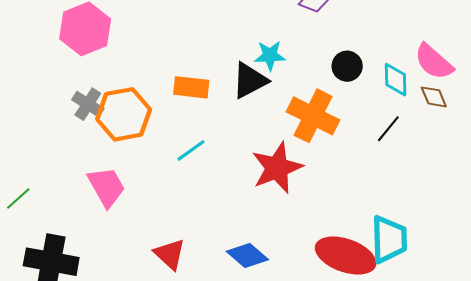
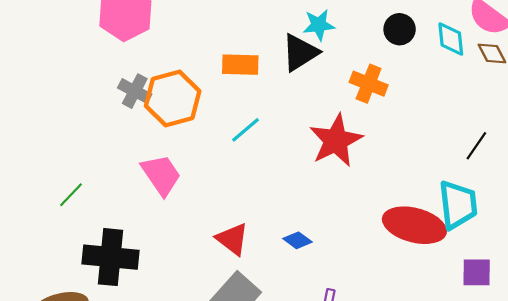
orange cross: (313, 116) -> (369, 84), size x0.7
black line: (388, 129) -> (476, 146), moved
blue diamond: (247, 255) -> (298, 240), moved, size x0.7

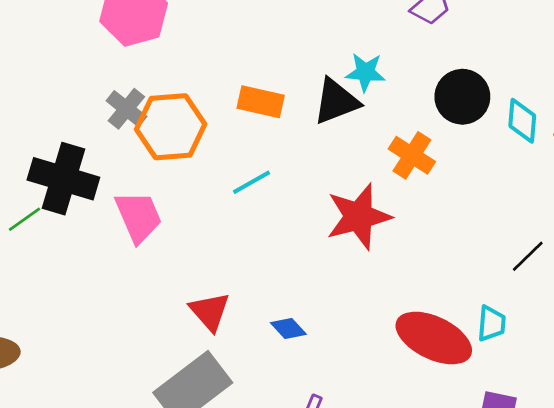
black circle: (400, 29) -> (462, 97), size x1.4
cyan trapezoid: (458, 205) -> (491, 323), size x0.6
black cross: (110, 257) -> (63, 179), moved

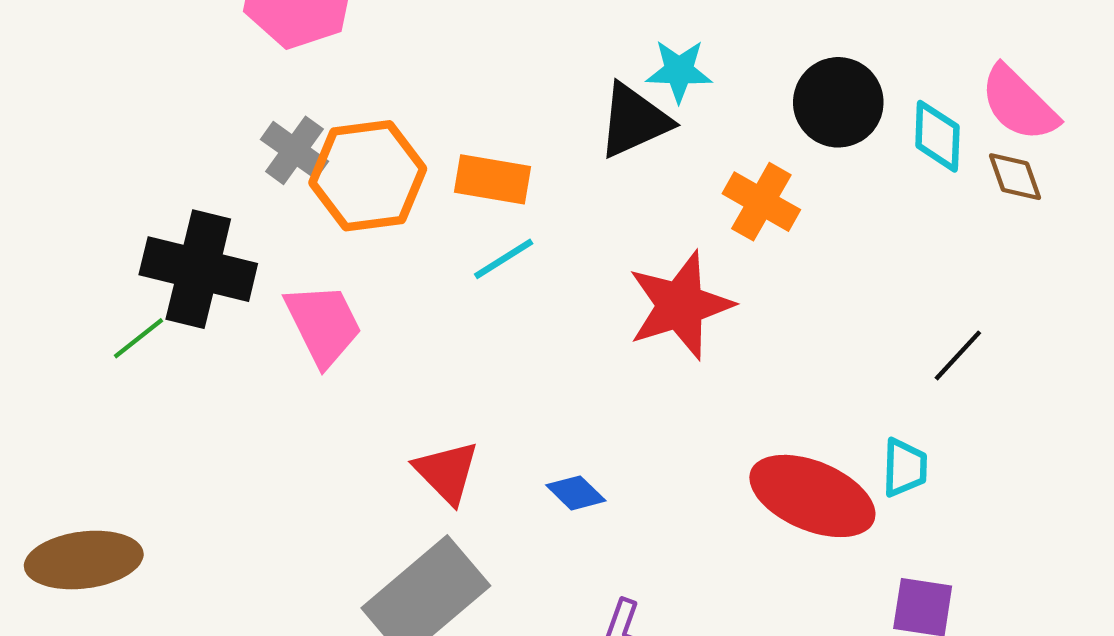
orange rectangle: (261, 102) -> (492, 179), moved

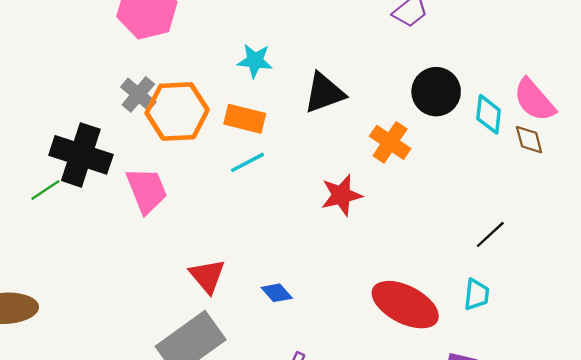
cyan star: (679, 71) -> (255, 61), moved
red star: (680, 305) -> (341, 195), size x0.7
cyan trapezoid: (905, 468) -> (476, 295), moved

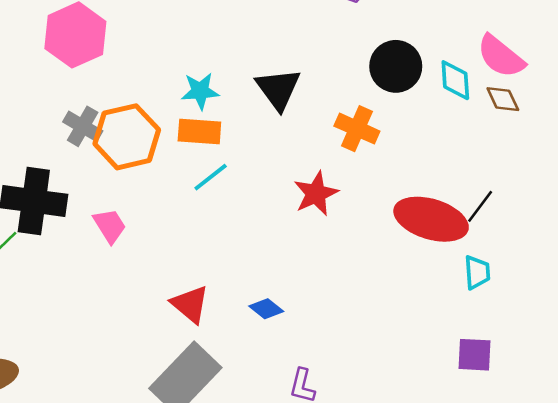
cyan star: (255, 61) -> (200, 91), moved
black triangle: (324, 93) -> (278, 89), turned -36
pink trapezoid: (147, 190) -> (110, 226), size x0.7
red ellipse: (405, 305) -> (431, 219), moved

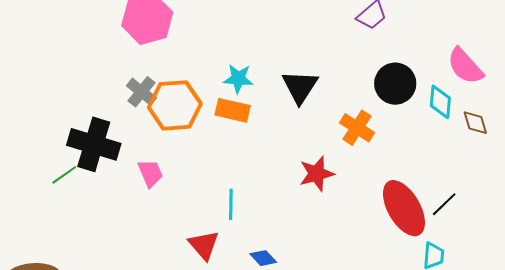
pink semicircle: (501, 56) -> (465, 66), moved
cyan line: (211, 177) -> (231, 204), moved, turned -60
red ellipse: (431, 219) -> (404, 208), turned 34

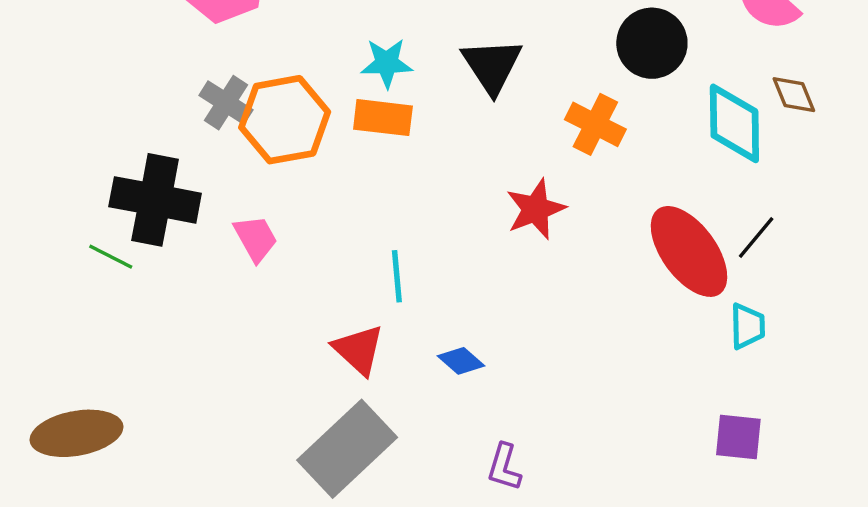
cyan diamond: (440, 102) -> (734, 123), moved, size x1.4
green line: (64, 175) -> (111, 257), turned 68

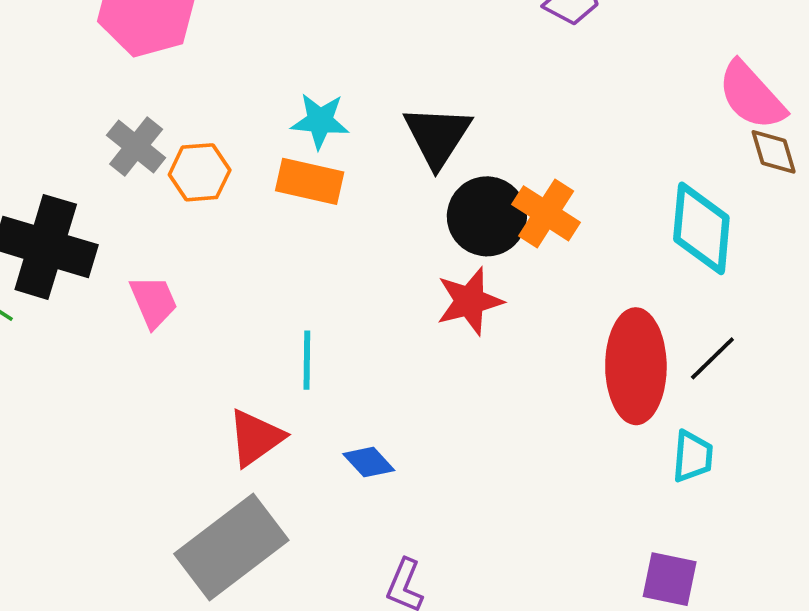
black circle: (652, 43) -> (487, 216), moved
brown diamond: (794, 95) -> (774, 152), moved
orange hexagon: (285, 120) -> (200, 172), size x0.6
red ellipse: (689, 251) -> (636, 366), turned 30
red triangle: (359, 350) -> (256, 438), turned 36

